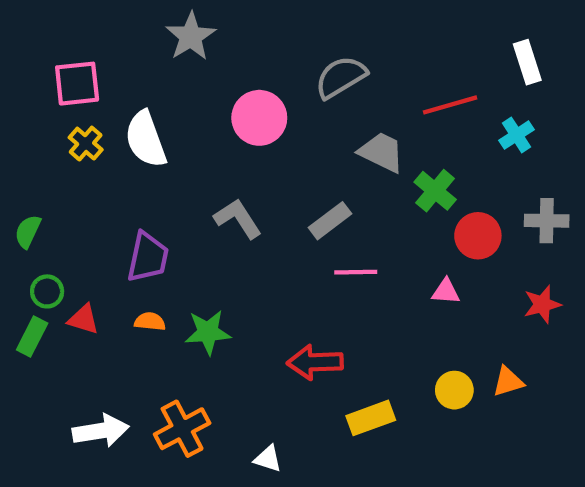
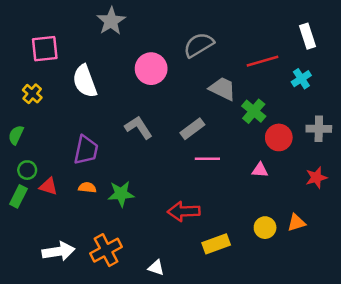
yellow cross: (86, 144) -> (32, 94), moved

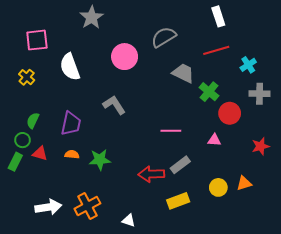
white rectangle: (308, 36) -> (218, 16), moved
gray rectangle: (192, 129) -> (180, 165), moved
gray cross: (319, 129) -> (260, 94), moved
green semicircle: (16, 135) -> (33, 120), moved

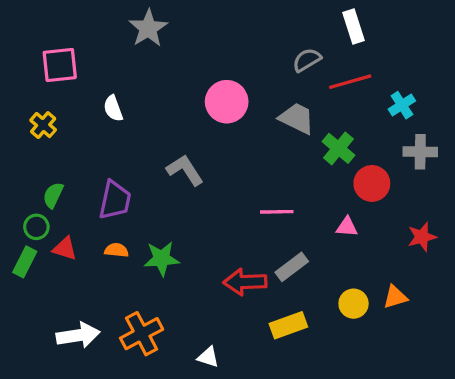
gray semicircle: (164, 37) -> (307, 60), moved, size x0.7
pink circle: (125, 57) -> (227, 102), moved
white semicircle: (70, 67) -> (113, 108), size x0.6

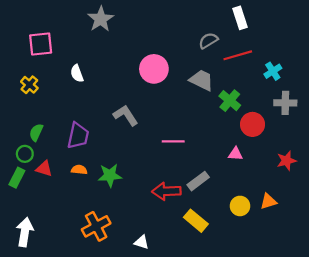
pink line: (277, 212) -> (173, 141), moved
yellow rectangle: (288, 325) -> (196, 221), turned 60
white arrow: (78, 335) -> (25, 232), moved, turned -72

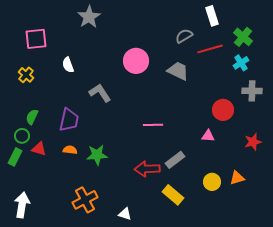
green cross: (230, 101) -> (243, 37), moved
gray L-shape: (126, 115) -> (100, 93), moved

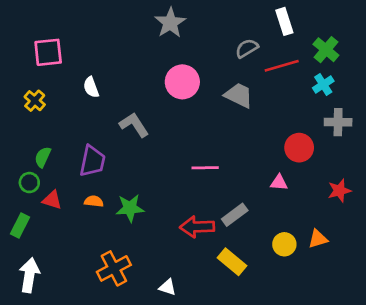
gray star: (89, 17) -> (170, 23), moved
green rectangle: (15, 157) -> (20, 225), moved

